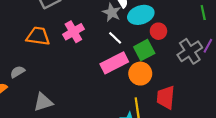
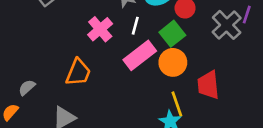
pink cross: (73, 32) -> (100, 29), moved
orange trapezoid: (38, 36) -> (78, 72), moved, turned 115
white line: (115, 38) -> (135, 26), turned 72

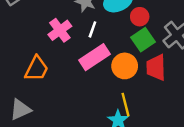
green square: (172, 34) -> (143, 40), moved
red trapezoid: (208, 85) -> (156, 68), moved

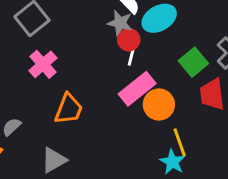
red circle: (140, 17) -> (129, 40), moved
pink cross: (60, 30) -> (43, 64), moved
orange circle: (125, 66) -> (159, 105), moved

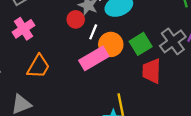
red circle: (129, 40) -> (76, 19), moved
orange circle: (159, 105) -> (111, 44), moved

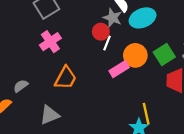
white line: (93, 32) -> (107, 43), moved
pink rectangle: (94, 58) -> (119, 69), size x0.7

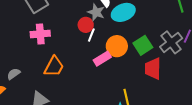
pink cross: (50, 42) -> (40, 34), turned 30

